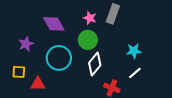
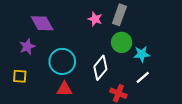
purple diamond: (54, 24) -> (42, 23), moved
green circle: (88, 40) -> (122, 42), moved
red triangle: (38, 84) -> (64, 89), moved

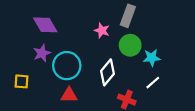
pink star: (95, 19) -> (102, 31), moved
purple star: (27, 47) -> (42, 53), moved

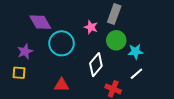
purple star: (42, 53) -> (25, 51), moved
cyan circle: (67, 66) -> (62, 43), moved

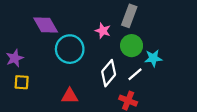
purple star: (25, 51) -> (15, 58), moved
white line: (136, 74) -> (135, 74), moved

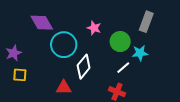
gray rectangle: (129, 16) -> (146, 22), moved
white diamond: (109, 73) -> (84, 67), moved

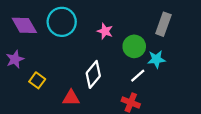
purple diamond: (42, 23) -> (24, 25), moved
cyan circle: (64, 45) -> (62, 22), moved
yellow square: (20, 75) -> (37, 80), moved, turned 32

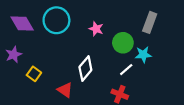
red triangle: (71, 98) -> (65, 90), turned 35

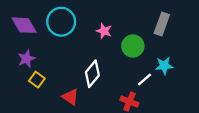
purple star: (14, 55) -> (26, 59), moved
cyan star: (143, 55) -> (164, 66), moved
white line: (126, 70) -> (144, 80), moved

